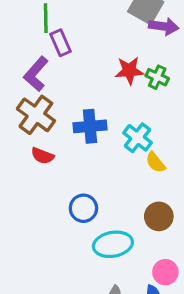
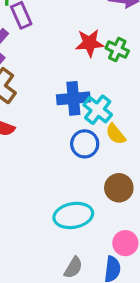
blue cross: (90, 126) -> (73, 98), moved
blue circle: (83, 208) -> (85, 144), moved

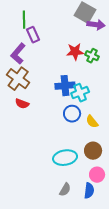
cyan cross: (98, 110) -> (80, 93), turned 30
yellow semicircle: (116, 134) -> (92, 122), moved
brown circle: (119, 188) -> (93, 151), moved

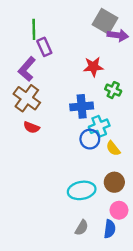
green cross: (92, 56) -> (113, 90), moved
cyan cross: (80, 93) -> (99, 126), moved

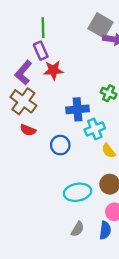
green line: (34, 29) -> (43, 28), moved
red star: (93, 67) -> (53, 70), moved
blue circle: (90, 139) -> (60, 145), moved

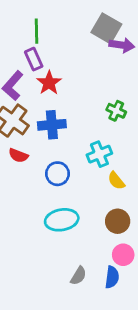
red star: (53, 70) -> (49, 83), turned -30
blue cross: (78, 109) -> (52, 125), moved
cyan ellipse: (78, 192) -> (62, 220), moved

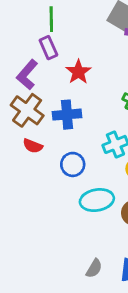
red star: (49, 83) -> (78, 72), moved
cyan ellipse: (62, 220) -> (97, 200), moved

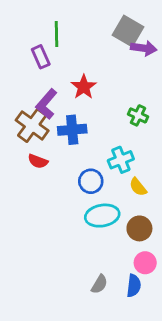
purple rectangle: (48, 48) -> (41, 57), moved
purple L-shape: (27, 75) -> (46, 104), moved
blue circle: (73, 164) -> (91, 181), moved

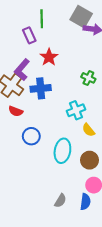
green line: (56, 34) -> (42, 19), moved
purple rectangle: (41, 57) -> (29, 35), moved
blue circle: (91, 181) -> (31, 136), moved
cyan ellipse: (102, 216) -> (62, 151), turned -70

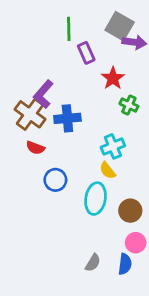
purple rectangle: (29, 35) -> (86, 53), moved
red star: (49, 57) -> (113, 78), moved
yellow semicircle: (88, 130) -> (108, 170), moved

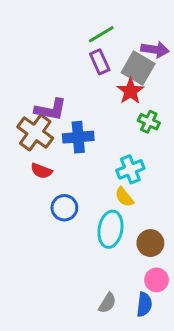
gray square: (120, 26) -> (138, 68), moved
green line: (69, 29) -> (101, 34), moved, turned 60
purple L-shape: (43, 94) -> (51, 109), turned -120

